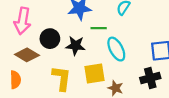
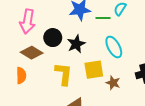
green line: (99, 28) -> (103, 18), moved
black star: (75, 46) -> (76, 44), turned -30

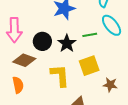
green line: (103, 18) -> (90, 35), moved
cyan ellipse: (114, 47) -> (112, 25), moved
brown star: (113, 83) -> (110, 85), moved

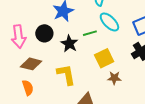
black circle: (42, 41) -> (44, 33), moved
yellow square: (89, 66) -> (104, 58), moved

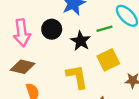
yellow square: (104, 58) -> (108, 60), moved
brown diamond: (31, 64) -> (23, 67), moved

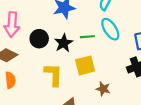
black circle: (52, 29) -> (39, 39), moved

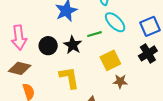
yellow square: (85, 65) -> (110, 60), moved

